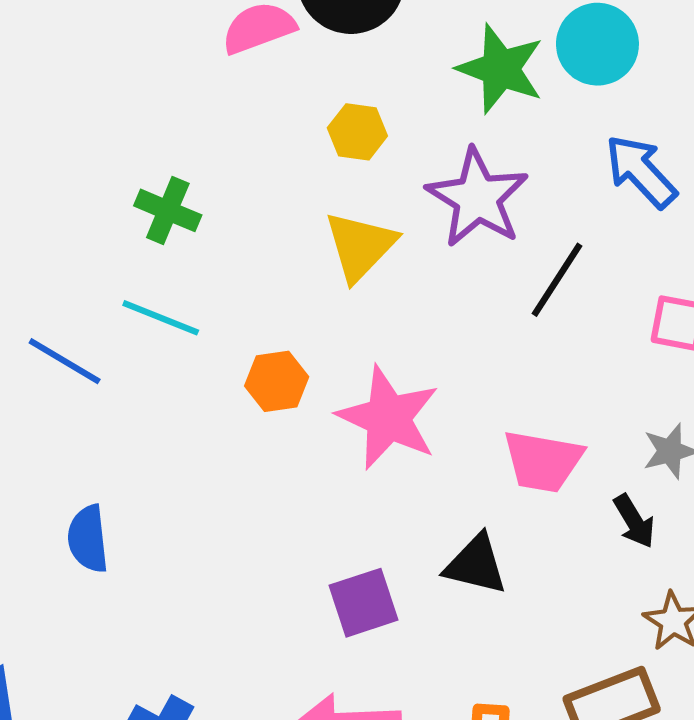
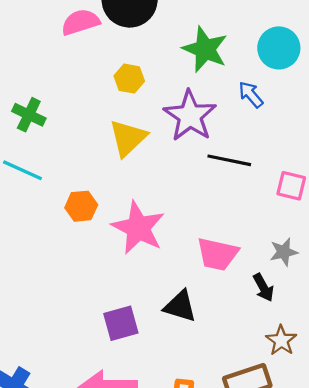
cyan circle: (597, 44) -> (279, 48), moved
blue arrow: (641, 171) -> (251, 95), moved, size x0.7
black line: (557, 280) -> (229, 160), turned 66

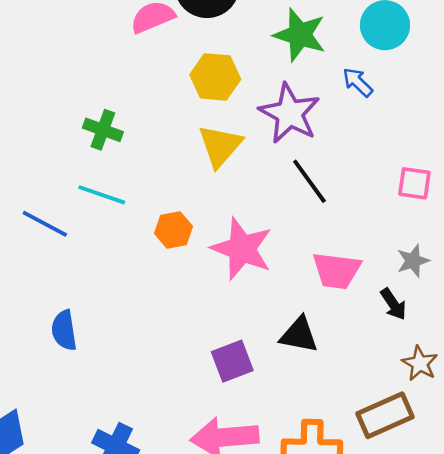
yellow hexagon: (129, 79) -> (215, 77), size x1.4
black line: (229, 160) -> (309, 181), moved, turned 48

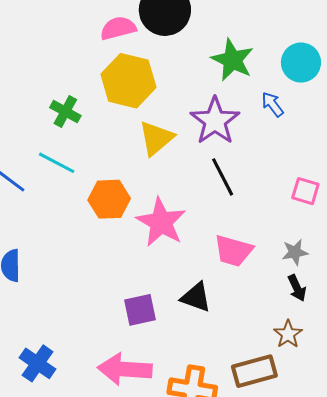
yellow hexagon: (215, 77) -> (128, 81), moved, size x1.4
orange hexagon: (174, 230) -> (109, 199), size x1.4
black arrow: (393, 304) -> (297, 288), moved

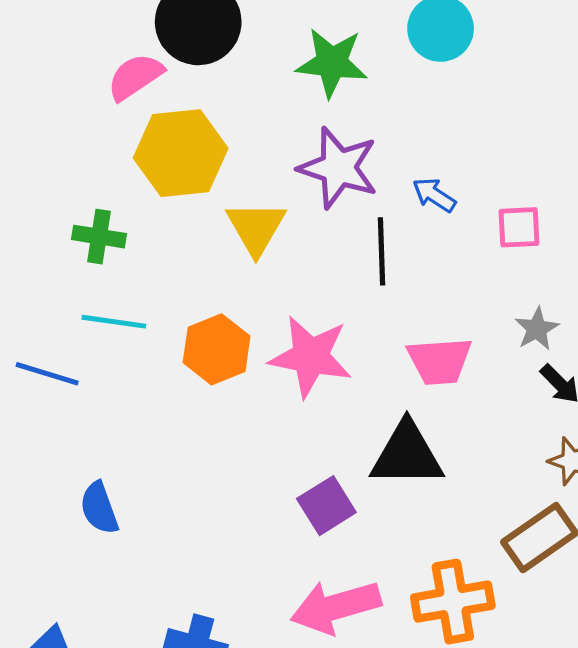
blue arrow: (273, 104) -> (434, 195), moved
black line: (223, 177) -> (382, 251), turned 45
black triangle: (196, 297) -> (407, 454), size x1.4

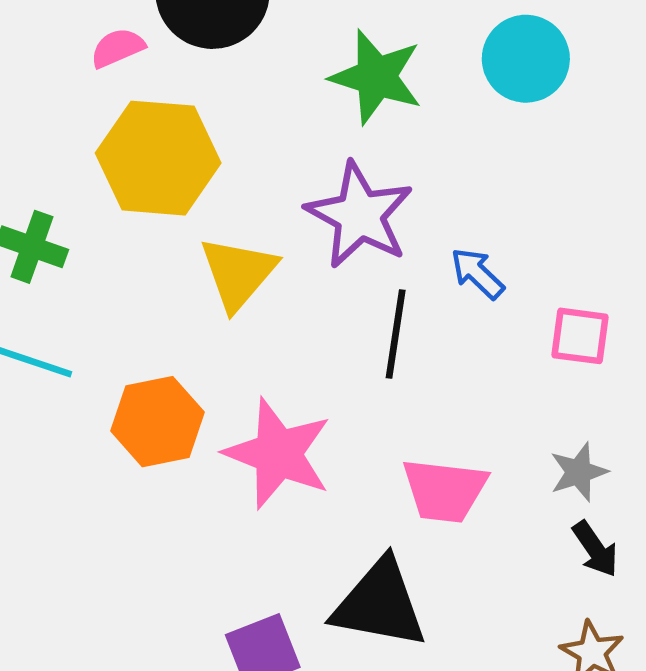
pink semicircle: (135, 77) -> (118, 48), size x0.7

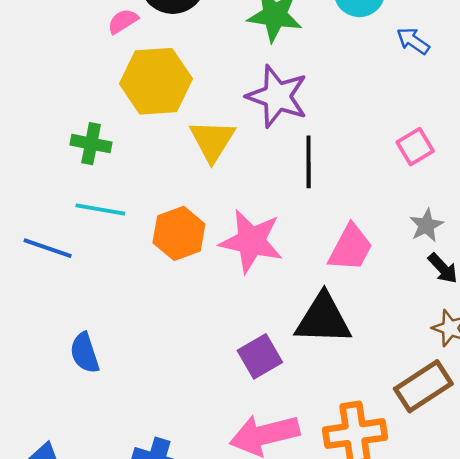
blue arrow: (477, 273) -> (413, 41), moved
pink square: (580, 336) -> (415, 147), turned -30
pink trapezoid: (444, 490) -> (351, 248), turned -60

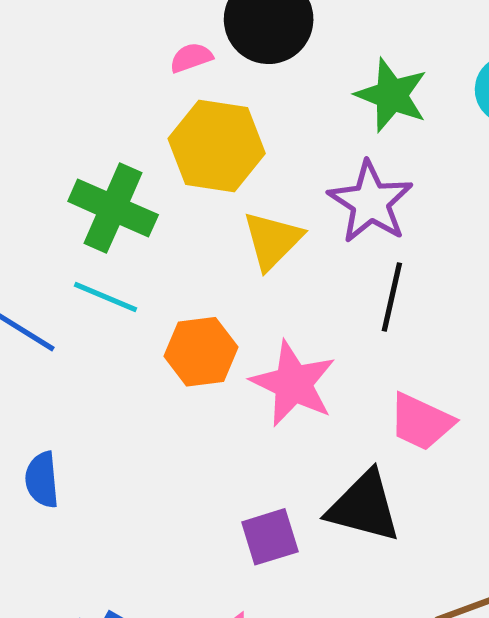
green cross: (91, 144) -> (113, 208), size x1.6
pink trapezoid: (351, 248) -> (421, 422), turned 74

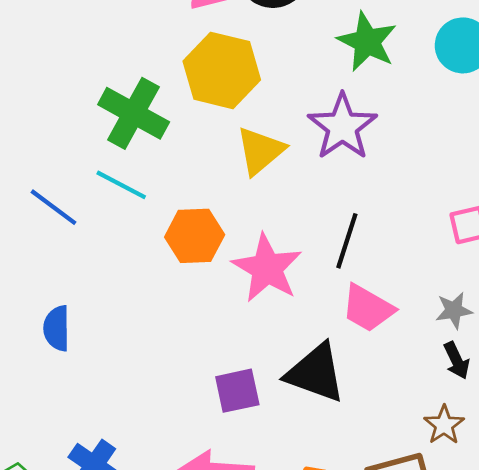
black line: (392, 297) -> (347, 241), moved

